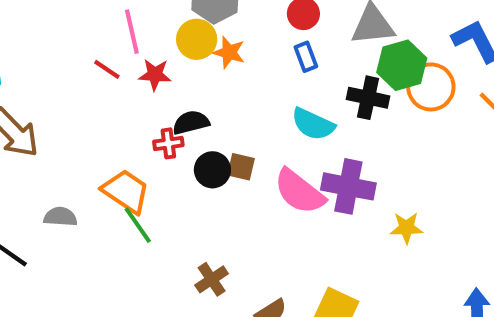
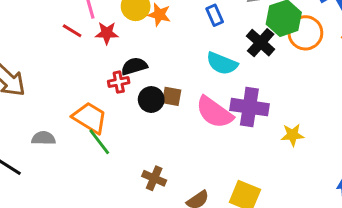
black cross: (368, 98) -> (261, 43), turned 32
brown cross: (212, 279) -> (154, 178), turned -30

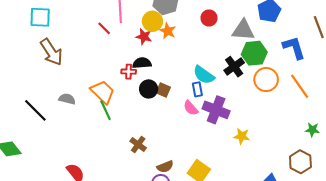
blue rectangle: (215, 15) -> (197, 89), moved
red star: (107, 33) -> (144, 37), moved
orange circle: (305, 33) -> (266, 80), moved
pink semicircle: (214, 112) -> (191, 108), size x0.6

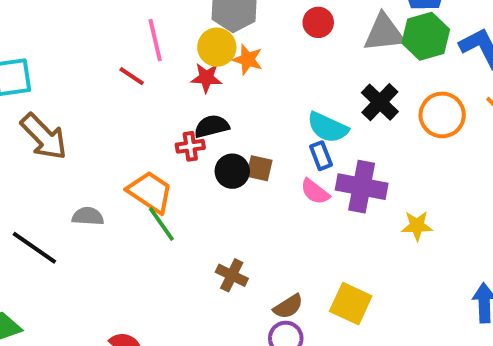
green hexagon: (254, 53) -> (426, 36), moved

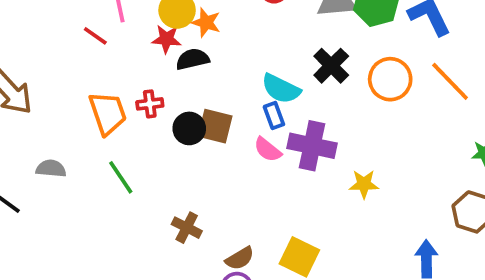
black semicircle: (212, 126) -> (193, 59), moved
brown square: (259, 168) -> (215, 126), size x1.4
orange trapezoid: (150, 192) -> (108, 113), moved, turned 36

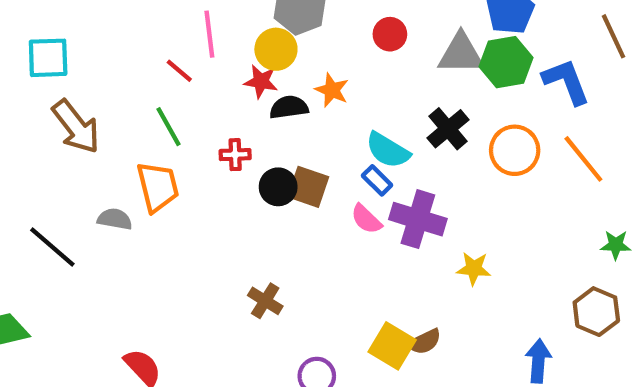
orange star: (206, 23) -> (332, 90), moved
orange trapezoid: (108, 113) -> (158, 187), moved
blue rectangle: (274, 115) -> (377, 180), turned -30
green line: (121, 177) -> (168, 127), moved
brown semicircle: (240, 258) -> (424, 342), moved

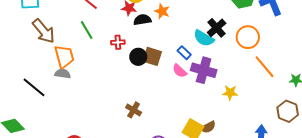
cyan semicircle: (388, 150) -> (204, 38), moved
orange line: (583, 159) -> (265, 67), moved
orange trapezoid: (158, 187) -> (64, 57), moved

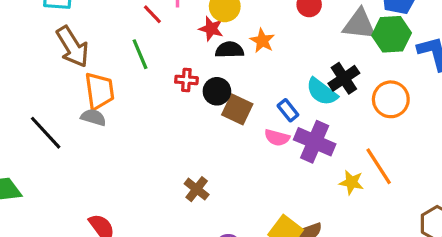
black circle: (138, 57) -> (217, 91), moved
orange line: (265, 67) -> (379, 166), moved
pink semicircle: (180, 71) -> (277, 138), turned -35

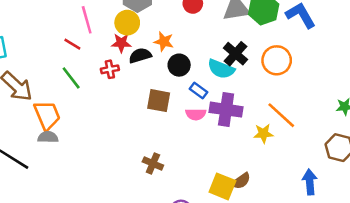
red cross: (186, 80) -> (110, 69), moved
black circle: (217, 91) -> (179, 65), moved
brown cross: (197, 189) -> (153, 164), moved

